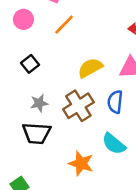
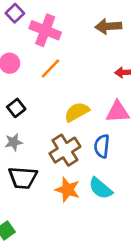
gray star: (39, 103) -> (14, 142), moved
orange star: (81, 163) -> (68, 190), moved

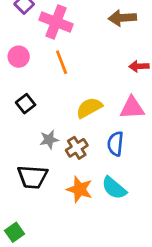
orange line: (50, 68) -> (62, 62), turned -65
gray star: (14, 142) -> (49, 140), moved
brown cross: (65, 150) -> (77, 148), size x0.7

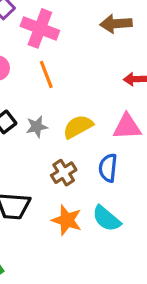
gray star: (49, 140) -> (37, 127), moved

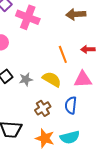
orange line: (46, 74) -> (63, 54), moved
yellow semicircle: (78, 127) -> (52, 79), turned 60
cyan semicircle: (106, 219) -> (70, 137), turned -54

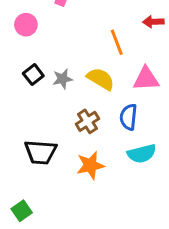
red arrow: (88, 49) -> (153, 22), moved
cyan semicircle: (70, 137) -> (142, 154), moved
orange star: (45, 138) -> (90, 165), turned -30

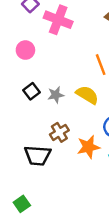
brown cross: (87, 121) -> (59, 132), moved
orange star: (90, 165) -> (88, 147), moved

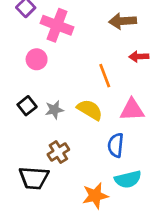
pink circle: (25, 50) -> (37, 59), moved
orange star: (88, 147) -> (95, 196), moved

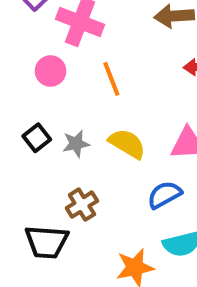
orange line: (105, 76) -> (111, 79), moved
blue semicircle: (116, 145) -> (164, 195), turned 55

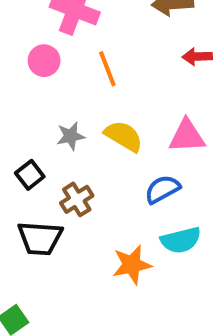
black square: (37, 138) -> (30, 175), moved

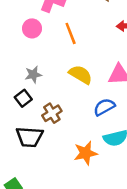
gray star: (71, 136) -> (33, 75), moved

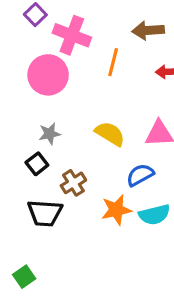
pink circle: (32, 28) -> (48, 75), size x1.6
orange line: (71, 33) -> (113, 62), moved, turned 35
orange star: (86, 153) -> (116, 210), moved

